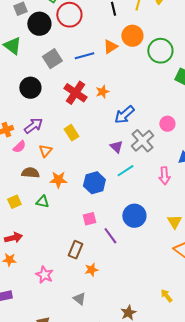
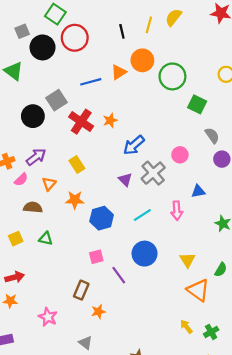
gray square: (52, 59) -> (56, 100), moved
cyan line: (125, 171) -> (142, 215), moved
orange star: (58, 180) -> (75, 200), moved
yellow arrow: (166, 296) -> (186, 327), moved

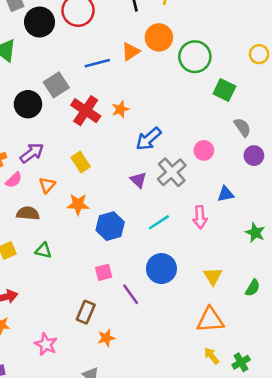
orange triangle: (198, 290) -> (210, 320), moved, turned -40

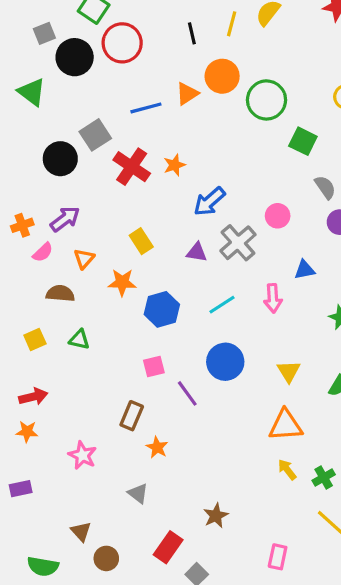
yellow rectangle: (81, 162) -> (141, 241), moved
purple triangle: (138, 180) -> (197, 252), turned -36
orange star: (106, 338) -> (157, 447), turned -30

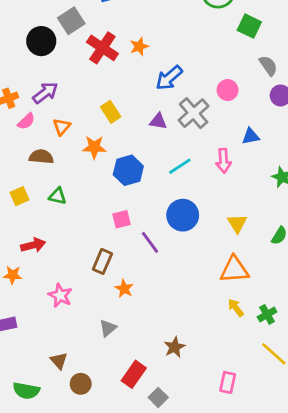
red arrow: (33, 397) -> (33, 245), moved
gray triangle: (138, 493) -> (108, 328), turned 42

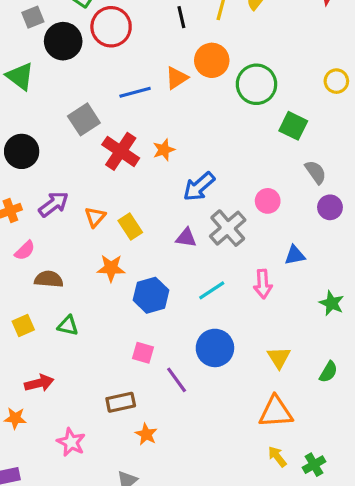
black circle: (41, 41) -> (22, 151), moved
pink semicircle: (26, 121) -> (25, 250), moved
orange triangle: (62, 127) -> (95, 217), moved
pink square: (121, 219) -> (143, 353), turned 30
brown rectangle: (102, 261) -> (121, 402), turned 55

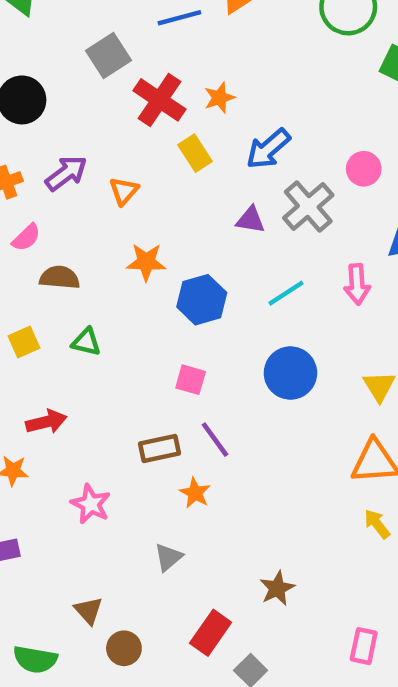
yellow rectangle: (130, 226) -> (195, 153), moved
purple line: (177, 380) -> (215, 440), moved

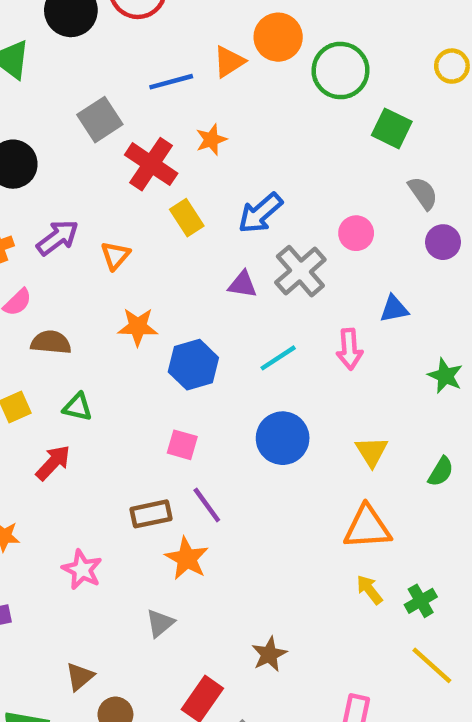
orange star: (219, 98) -> (211, 140), moved
red arrow: (46, 422) -> (53, 463), moved, turned -33
orange star: (195, 493) -> (187, 558), size x1.4
brown triangle: (88, 611) -> (80, 677), turned 32

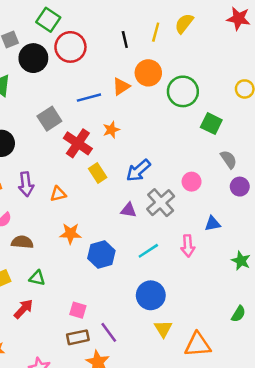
purple arrow: (58, 238) -> (26, 184), turned 120
orange triangle: (115, 255) -> (58, 194), turned 35
pink square: (182, 445) -> (78, 310), moved
yellow triangle: (372, 452) -> (163, 329), moved

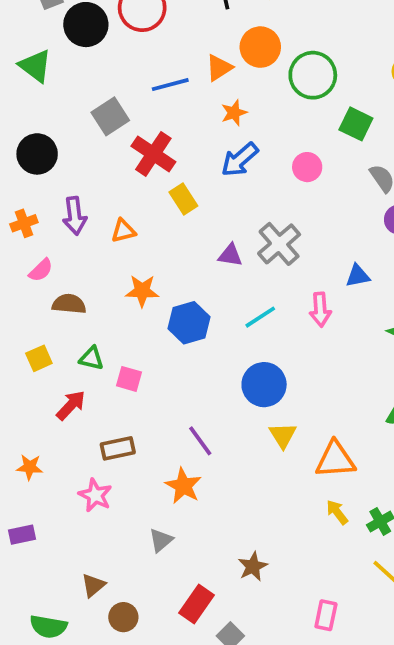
orange star: (111, 130) -> (234, 113), moved
blue arrow: (138, 171) -> (240, 160), moved
pink circle: (192, 182) -> (307, 167), moved
pink square: (78, 310) -> (129, 379), moved
brown rectangle: (78, 337) -> (118, 448), moved

